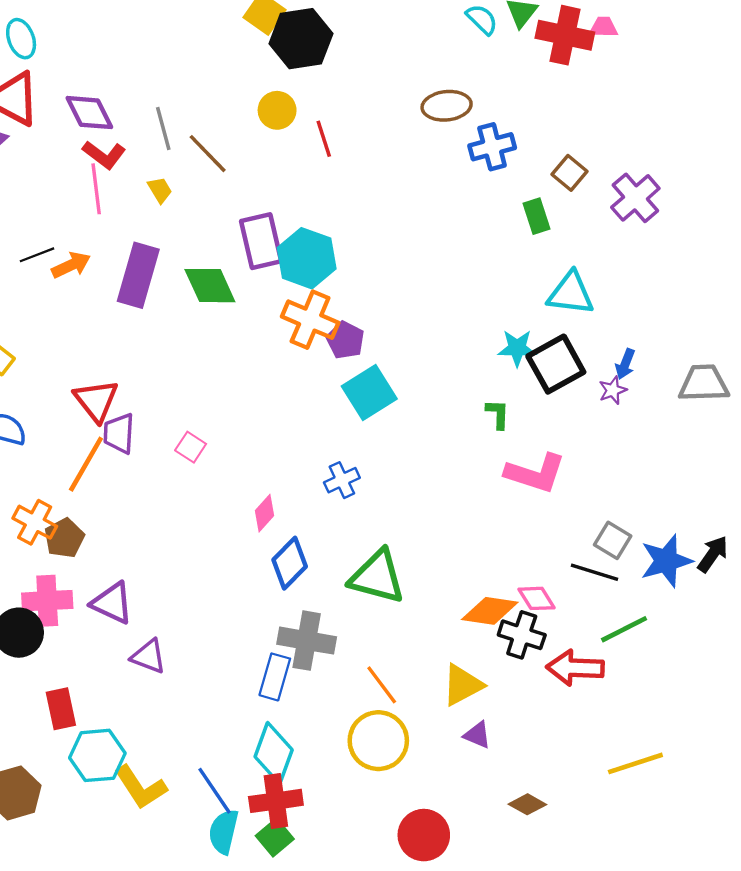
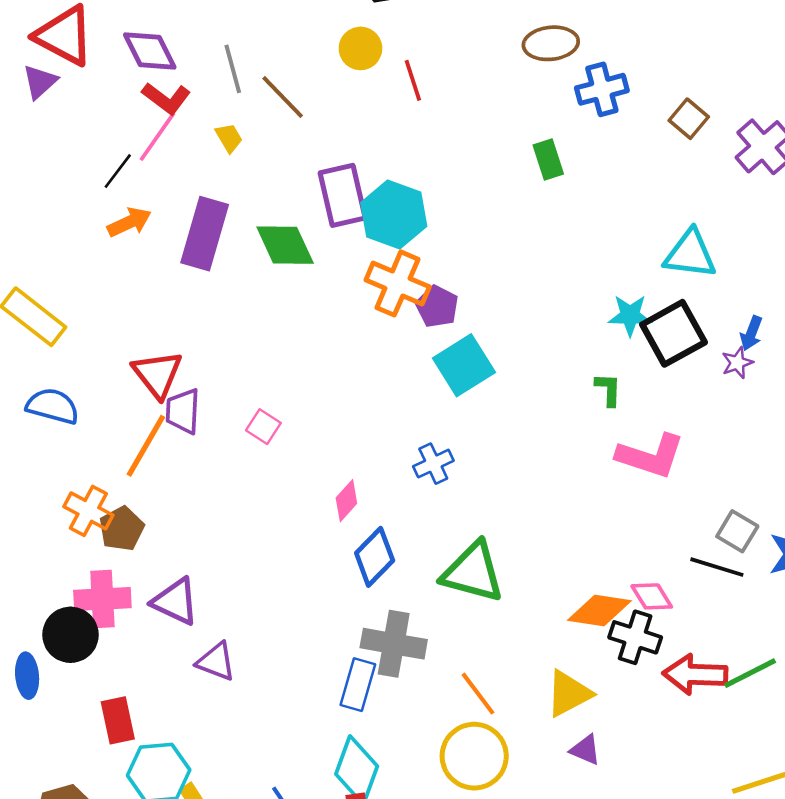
pink line: (96, 189) -> (157, 137), turned 42
green rectangle: (536, 216) -> (548, 160), moved
black line: (37, 255) -> (118, 171), moved, turned -32
green line: (624, 629) -> (750, 673), moved

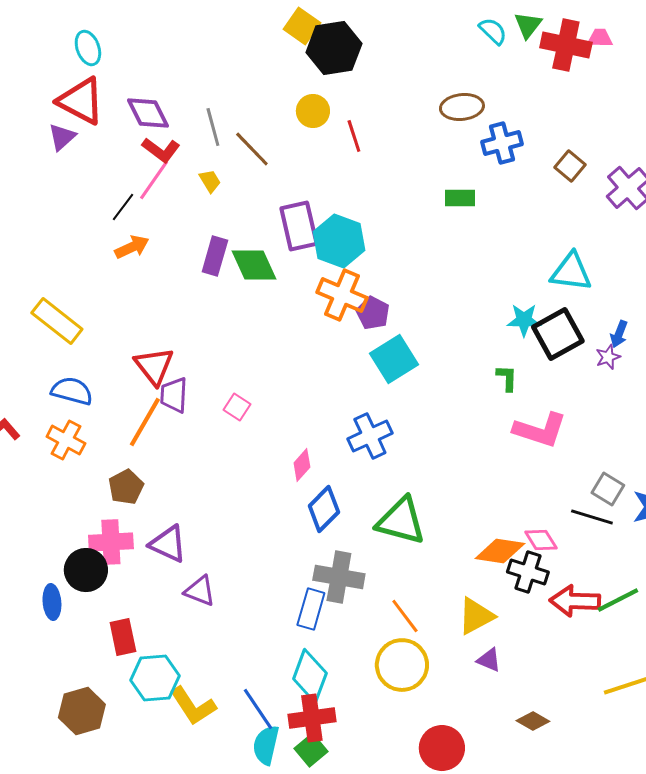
green rectangle: (548, 160) -> (460, 198), turned -72
purple rectangle: (205, 234) -> (215, 256), moved, size x0.7
blue cross: (433, 464) -> (370, 436), size x1.4
orange cross: (88, 511) -> (66, 440), moved

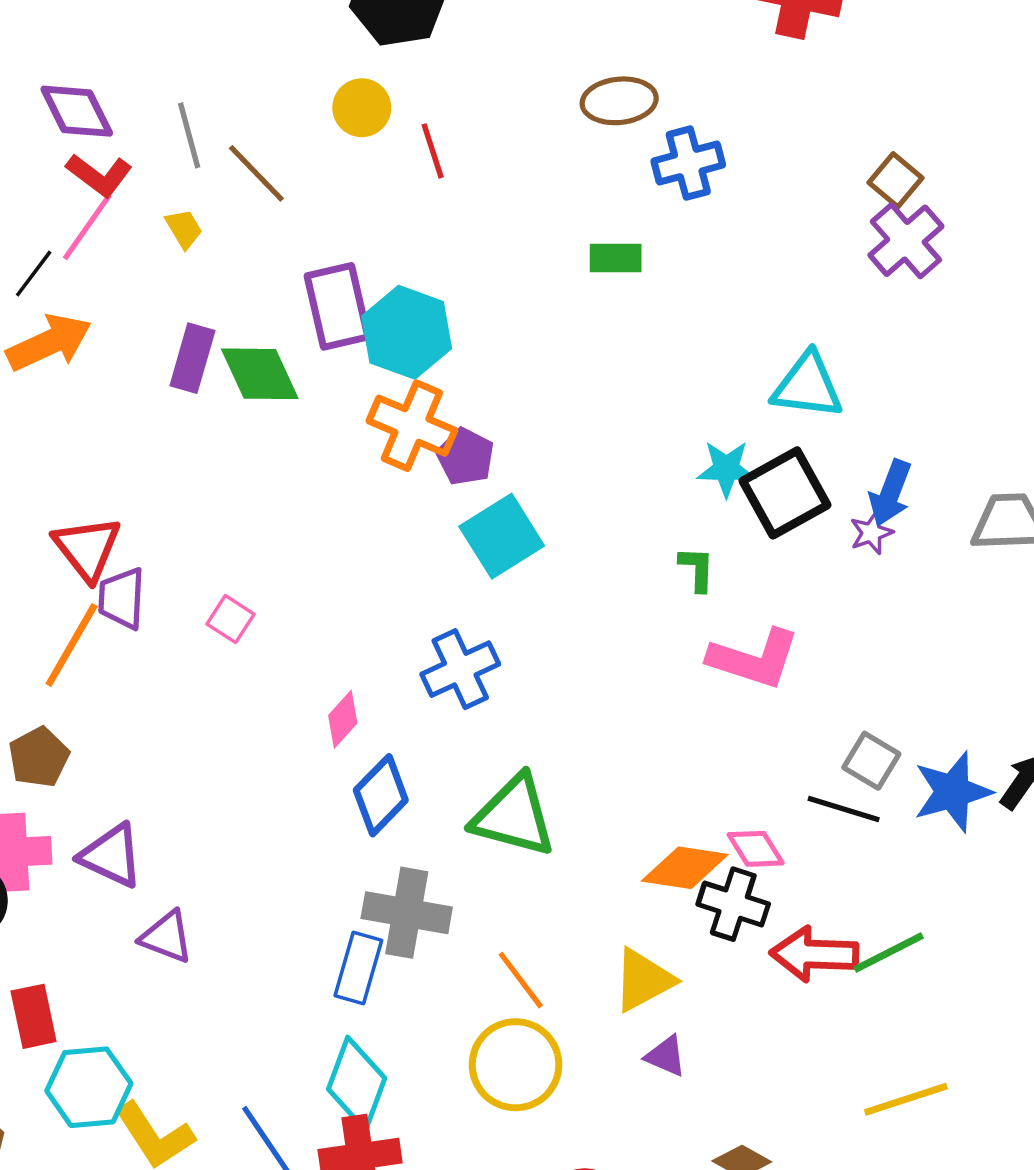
brown square: (570, 166) -> (896, 180), moved
orange arrow: (132, 247) -> (49, 343), size x1.4
blue arrow: (619, 334) -> (890, 493), size x1.4

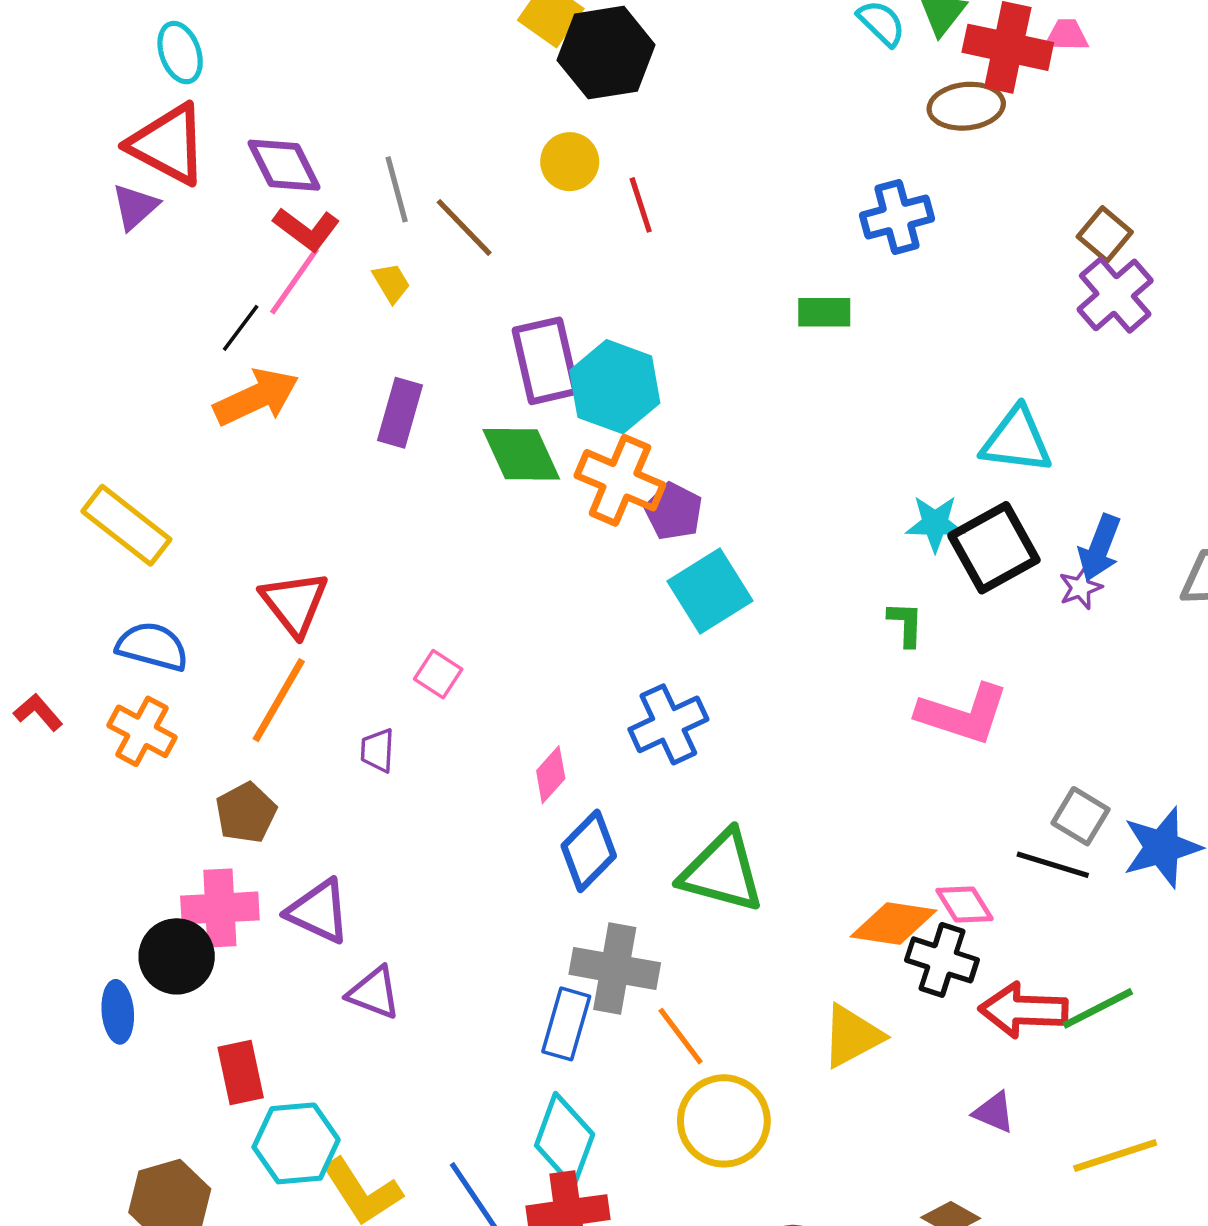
brown ellipse: (619, 101) -> (966, 106), moved
green diamond: (260, 374) -> (521, 454), moved
purple trapezoid: (122, 598) -> (377, 750), moved, size x0.7
orange line: (521, 980) -> (681, 1036), moved
purple triangle: (666, 1056) -> (994, 1112), moved

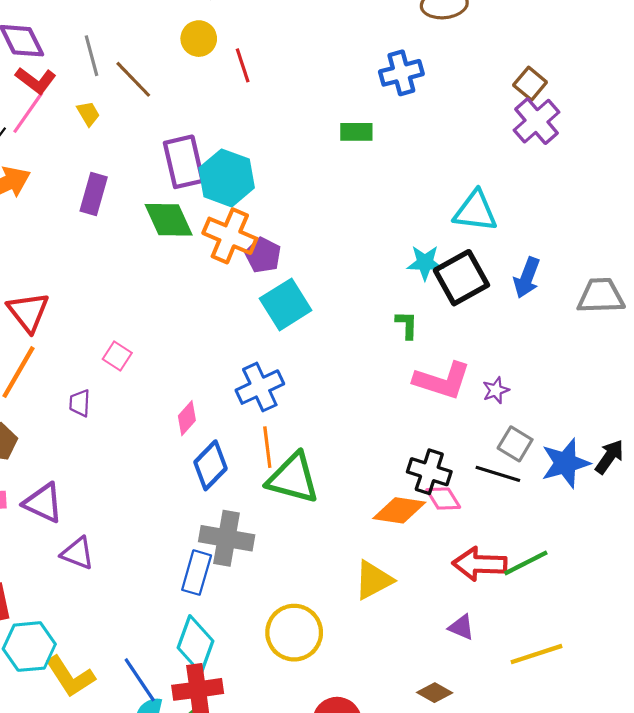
purple star: (1081, 588) -> (496, 390), moved
black cross: (942, 960) -> (429, 472), moved
orange line: (681, 1036) -> (267, 447), moved, turned 30

